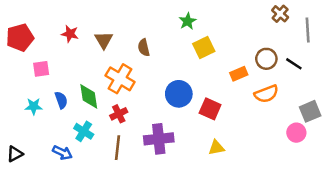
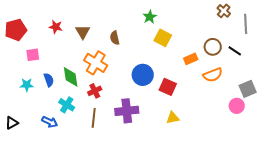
yellow square: (204, 48) -> (163, 38), turned -36

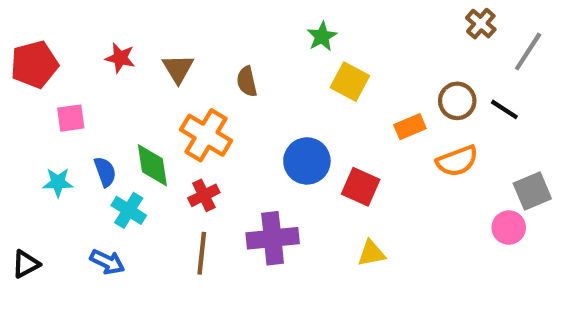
gray line: (246, 24) -> (528, 51), turned 36
cyan cross: (67, 105) -> (129, 210), moved

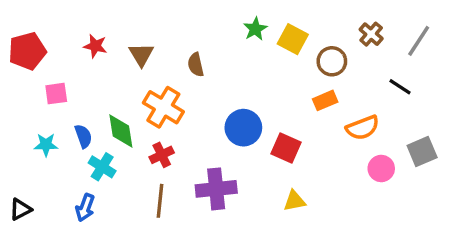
brown cross: (481, 24) -> (371, 34), moved
yellow square: (350, 82) -> (293, 39), moved
brown circle: (457, 101) -> (332, 61), moved
pink circle: (509, 228) -> (381, 168), moved
blue arrow: (107, 262) -> (85, 208), turned 84

